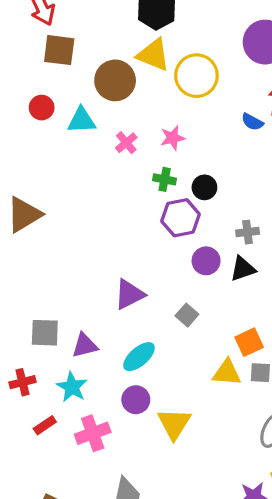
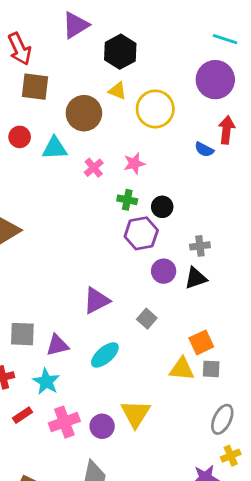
yellow triangle: (153, 55) -> (117, 91), size x0.6
purple circle: (136, 400) -> (102, 426), moved

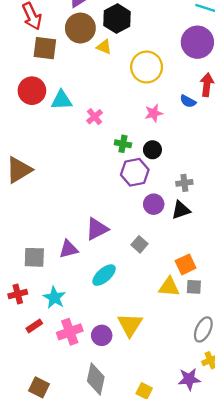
yellow triangle: (117, 91) -> (104, 47), moved
brown circle: (84, 113) -> (80, 28), moved
red circle: (20, 137) -> (32, 91), size x1.5
pink star: (134, 163) -> (154, 113), moved
purple triangle: (57, 345) -> (69, 249), moved

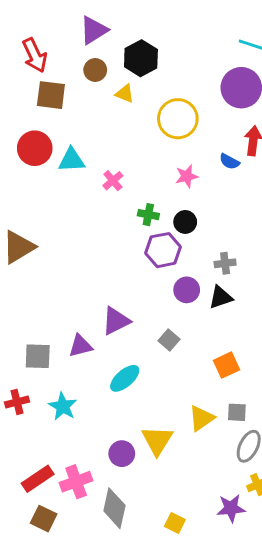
brown circle: (80, 28) -> (95, 70), size x0.6
yellow triangle: (169, 287) -> (201, 418), moved, turned -40
gray square: (194, 287) -> (237, 412), moved
red rectangle: (34, 326) -> (38, 479), moved, size x1.5
pink cross: (70, 332) -> (76, 482), moved

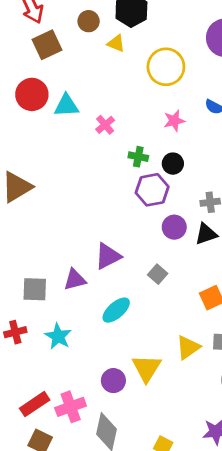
brown square: (51, 95) -> (47, 45), turned -32

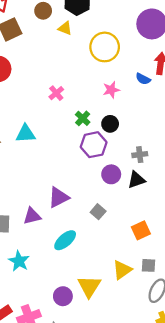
cyan triangle: (66, 105) -> (26, 134), moved
green cross: (138, 157) -> (83, 118), turned 32

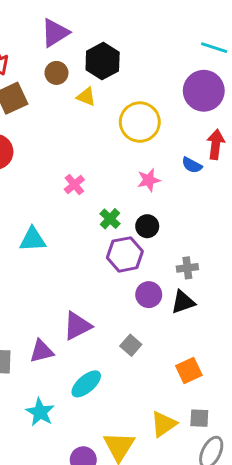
cyan star: (19, 261) -> (40, 412), moved

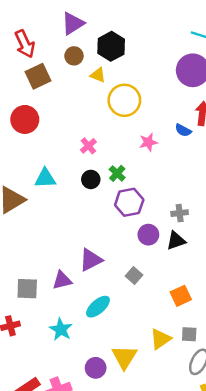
yellow circle: (140, 122) -> (124, 100), moved
black circle: (147, 226) -> (91, 179), moved
cyan triangle: (33, 240) -> (45, 178), moved

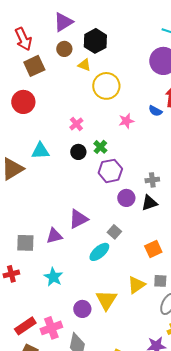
cyan ellipse: (98, 307) -> (99, 252), moved

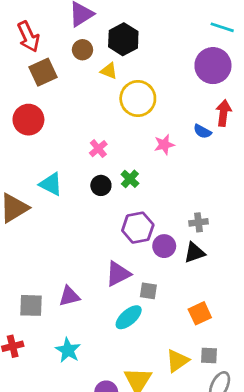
cyan triangle: (40, 151) -> (51, 184), turned 30
purple hexagon: (110, 171) -> (138, 228), moved
purple triangle: (78, 219) -> (118, 274), moved
gray square: (114, 232) -> (148, 291), turned -32

